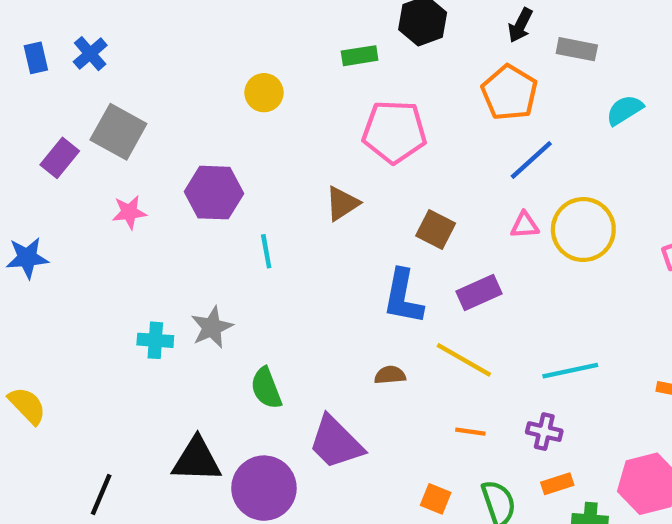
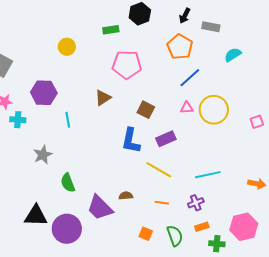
cyan cross: (155, 340) -> (18, 120), moved
brown semicircle: (390, 375) -> (126, 196), moved
purple cross: (544, 432) -> (196, 203), turned -35

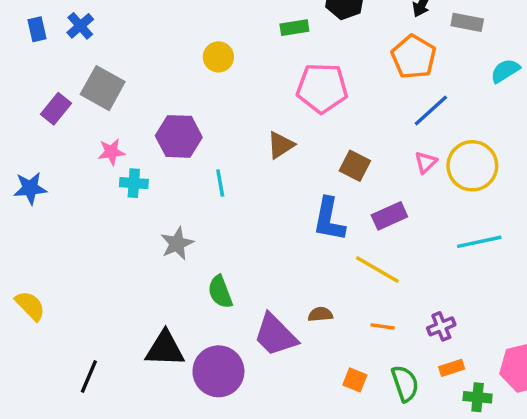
pink triangle: (187, 108) -> (426, 162), turned -40
cyan line: (208, 175) -> (479, 242), moved

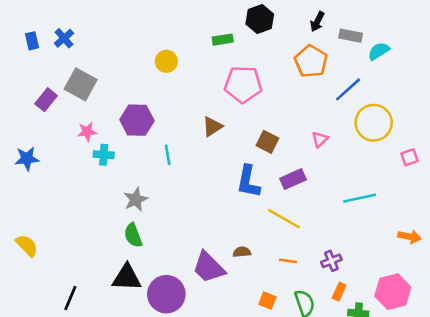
cyan semicircle: (505, 71) -> (379, 51), moved
blue line: (431, 111) -> (348, 89), moved
yellow circle: (472, 166) -> (374, 123), moved
green semicircle: (220, 292) -> (133, 235), moved
orange rectangle: (452, 368) -> (339, 292), turned -48

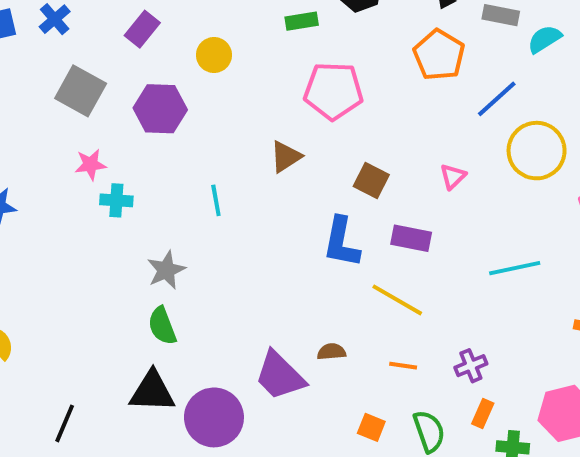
purple rectangle: (46, 100) -> (142, 29), moved
purple hexagon: (137, 120) -> (160, 109), moved
purple rectangle: (293, 179) -> (411, 238), turned 35

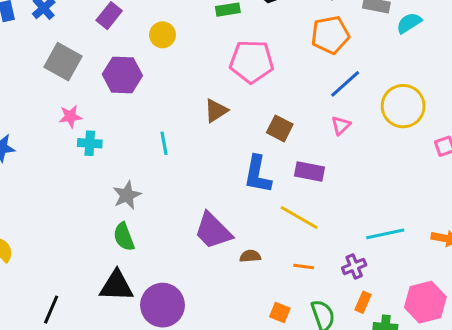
orange pentagon: (439, 55) -> (330, 35), turned 30
blue line: (497, 99) -> (345, 84), moved
cyan line: (515, 268) -> (385, 234), moved
purple trapezoid: (280, 376) -> (213, 231), moved

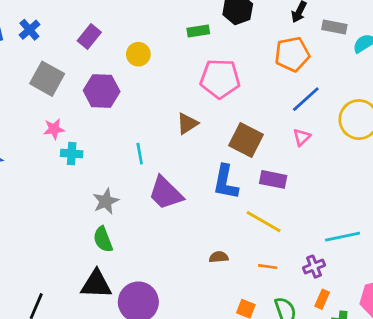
brown square: (280, 128) -> (246, 140), size x1.4
purple trapezoid: (213, 231) -> (166, 193), moved

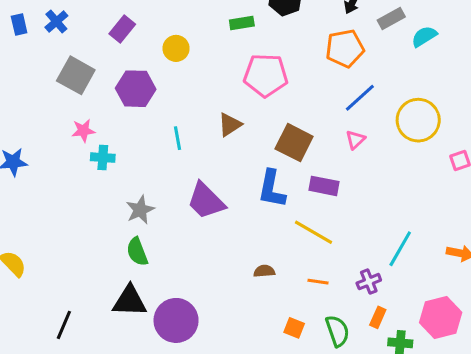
gray rectangle: (334, 27) -> (391, 18), turned -40
cyan line: (140, 154) -> (178, 138), moved
cyan line: (343, 237) -> (400, 249), turned -48

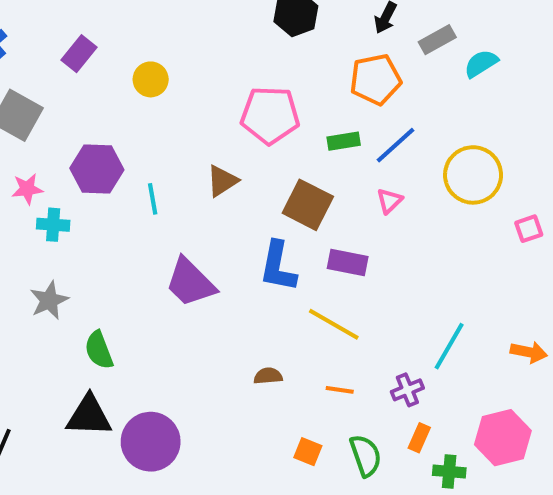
green rectangle: (242, 23) -> (344, 141), moved
purple hexagon: (136, 89) -> (97, 169), moved
gray star: (140, 210) -> (49, 300), moved

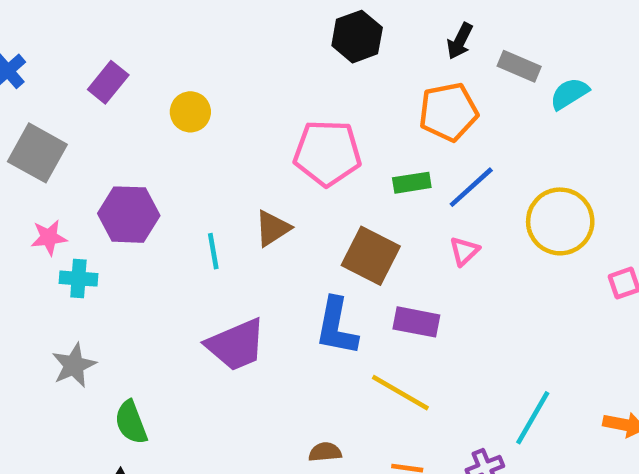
gray rectangle: (437, 40) -> (519, 66), turned 52
cyan line: (153, 199) -> (213, 251), moved
purple trapezoid: (190, 282) -> (236, 345), turned -68

